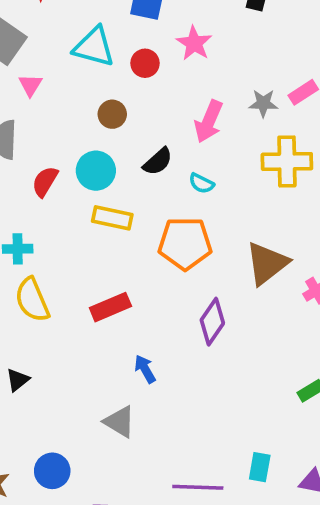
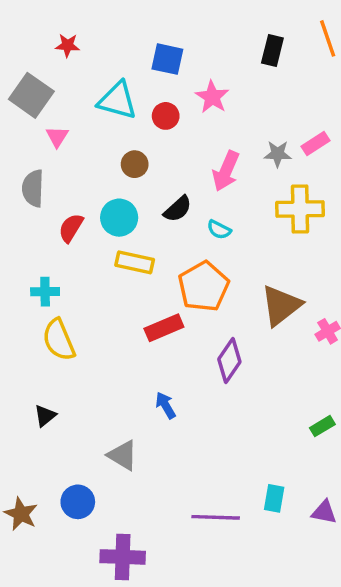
orange pentagon: (185, 243) -> (204, 286), turned -30
red rectangle: (110, 307) -> (164, 328), moved
gray triangle: (120, 422) -> (123, 455), moved

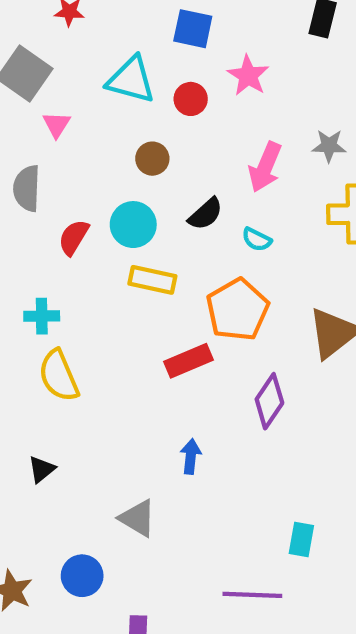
blue arrow: (166, 405) -> (191, 457), turned 36
cyan rectangle: (274, 498) -> (301, 540), moved

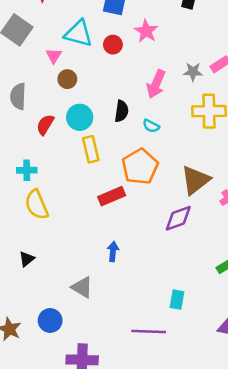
pink triangle: (57, 125) -> (54, 56), moved
brown circle: (152, 159) -> (67, 79), moved
black semicircle: (206, 214) -> (122, 111), turned -40
yellow rectangle: (152, 280) -> (91, 149), turned 65
purple diamond: (269, 401) -> (178, 218), moved, turned 36

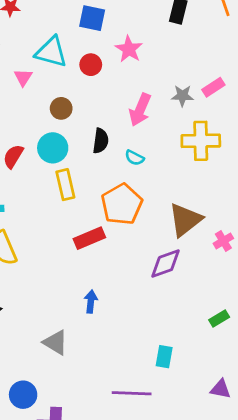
brown circle: (67, 79) -> (61, 108), moved
blue circle: (50, 320) -> (23, 395), moved

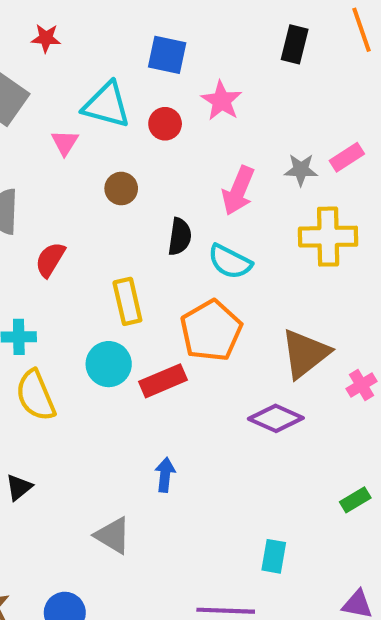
cyan circle: (53, 148) -> (109, 364), moved
cyan semicircle: (134, 158) -> (230, 262), size x1.5
purple diamond: (166, 264) -> (276, 418), turned 44

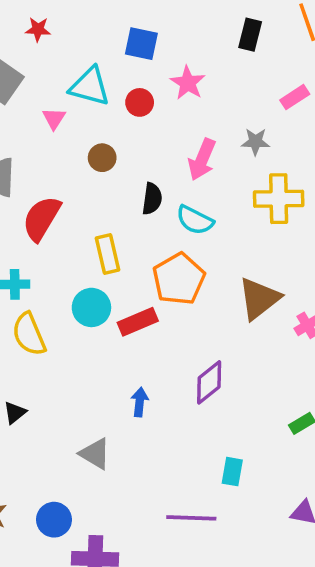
pink rectangle: (347, 157) -> (295, 97), moved
red semicircle: (50, 260) -> (42, 218), size x1.5
purple diamond: (276, 418) -> (209, 382), moved, turned -63

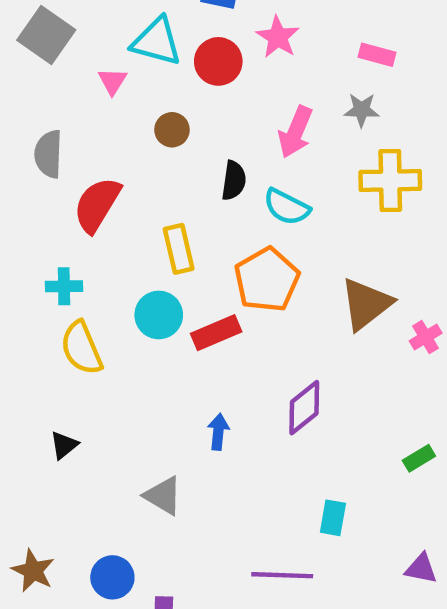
pink rectangle: (295, 97) -> (377, 55), moved, turned 48
red circle: (140, 102) -> (218, 61), size x1.4

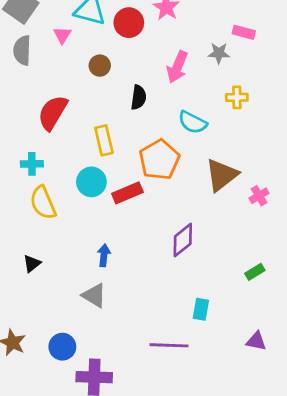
pink rectangle: (377, 55) -> (244, 32), moved
gray semicircle: (48, 154) -> (22, 50), moved
yellow cross: (390, 180) -> (237, 97), size x0.6
cyan semicircle: (287, 207) -> (193, 122), moved
blue arrow: (218, 432) -> (104, 255), moved

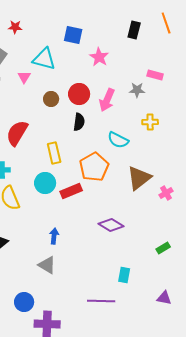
red circle: (129, 23) -> (79, 94), moved
purple diamond: (183, 240) -> (111, 225), turned 70

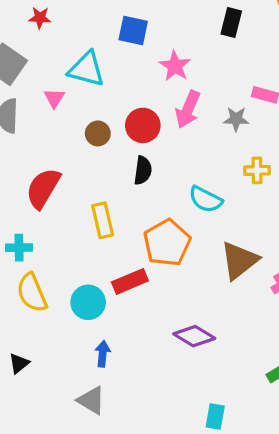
pink arrow: (107, 100) -> (188, 109), moved
cyan circle: (45, 183) -> (88, 302), moved

